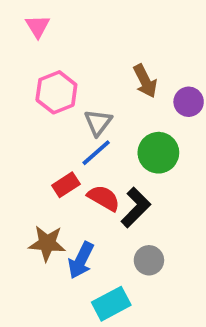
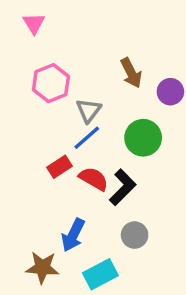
brown star: (47, 243) -> (42, 267), moved

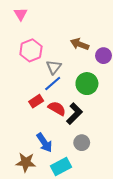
brown arrow: (131, 73) -> (80, 44), turned 138
blue arrow: (73, 235) -> (44, 143), turned -60

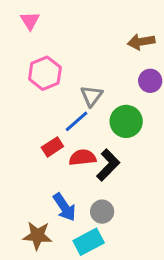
brown arrow: (80, 44) -> (141, 42), moved, turned -30
gray triangle: (54, 67) -> (92, 96), moved
red semicircle: (57, 108) -> (83, 157), turned -36
gray circle: (82, 143) -> (102, 212), moved

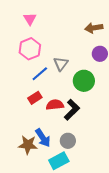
pink triangle: (30, 21) -> (30, 19), moved
blue line: (77, 121) -> (40, 74), moved
brown star: (37, 236) -> (28, 145), moved

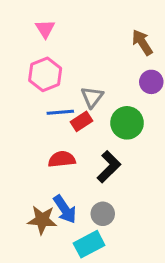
brown arrow: (94, 28) -> (142, 42), turned 66
blue line: (40, 74) -> (60, 112), turned 36
red rectangle: (35, 98) -> (82, 121), moved
red semicircle: (55, 105) -> (62, 159), moved

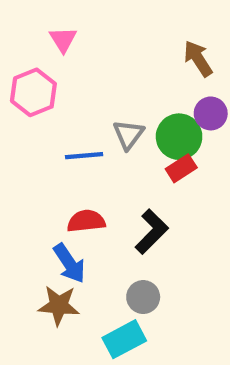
pink hexagon: (45, 74) -> (33, 92), moved
red rectangle: (82, 121) -> (181, 168), moved
green circle: (127, 123) -> (179, 137), moved
blue arrow: (65, 209) -> (69, 263), moved

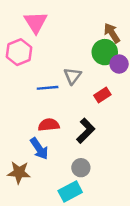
pink triangle: (63, 40) -> (36, 22), size x1.5
green circle: (179, 137) -> (105, 52), moved
brown star: (59, 305) -> (19, 172), moved

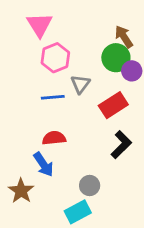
pink hexagon: (19, 52) -> (55, 58), moved
red rectangle: (102, 95) -> (113, 105), size x1.5
black L-shape: (86, 131) -> (121, 145), moved
brown star: (19, 172) -> (21, 191), turned 30

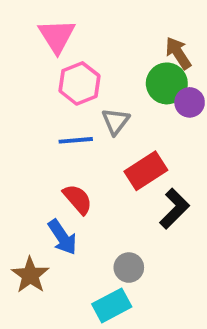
red rectangle: (113, 105) -> (146, 171), moved
red semicircle: (54, 138) -> (78, 199), turned 55

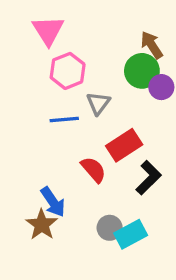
red semicircle: (78, 199) -> (93, 170), moved
brown star: (30, 275) -> (42, 225), moved
cyan rectangle: (112, 305) -> (131, 234), moved

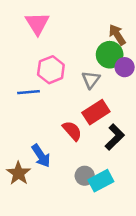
pink hexagon: (68, 71) -> (51, 70), moved
gray triangle: (98, 103) -> (91, 80), moved
blue line: (64, 119) -> (29, 92), moved
brown star: (42, 225) -> (19, 173), moved

